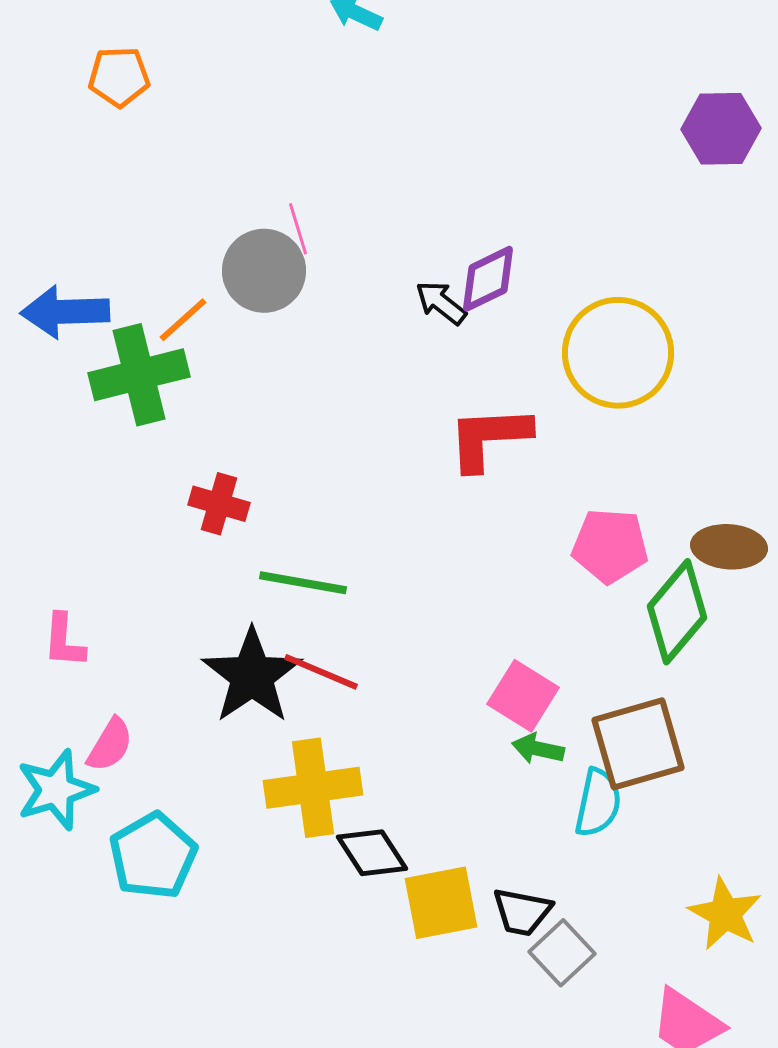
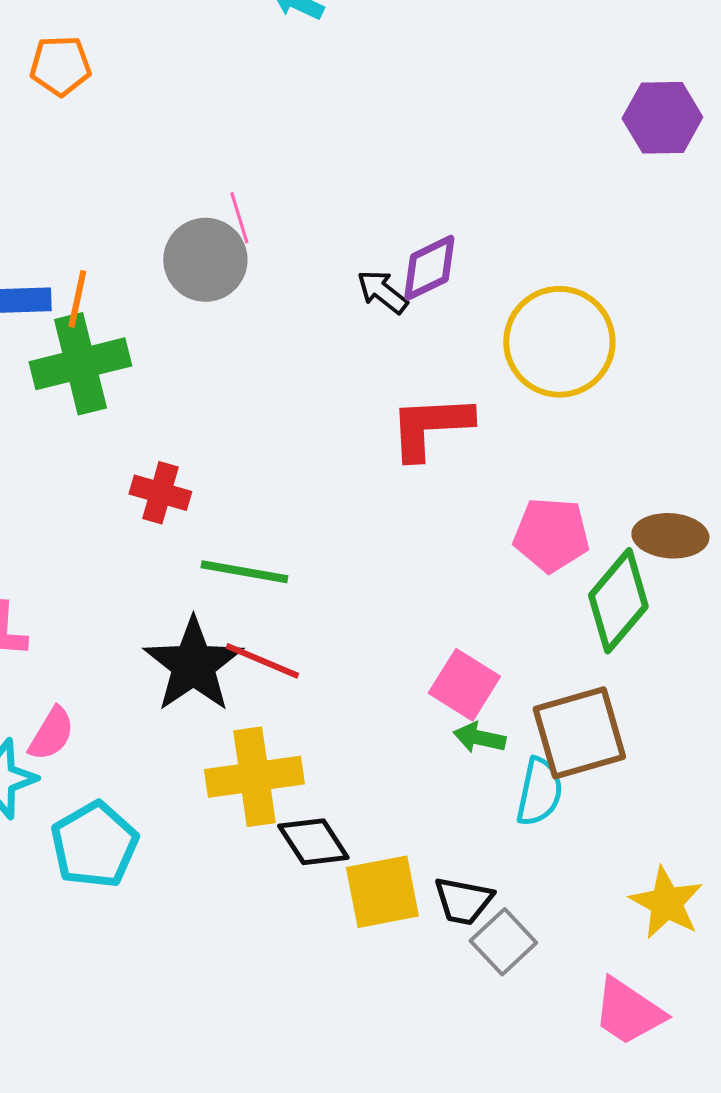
orange line: (183, 320) -> (77, 299), moved, turned -36

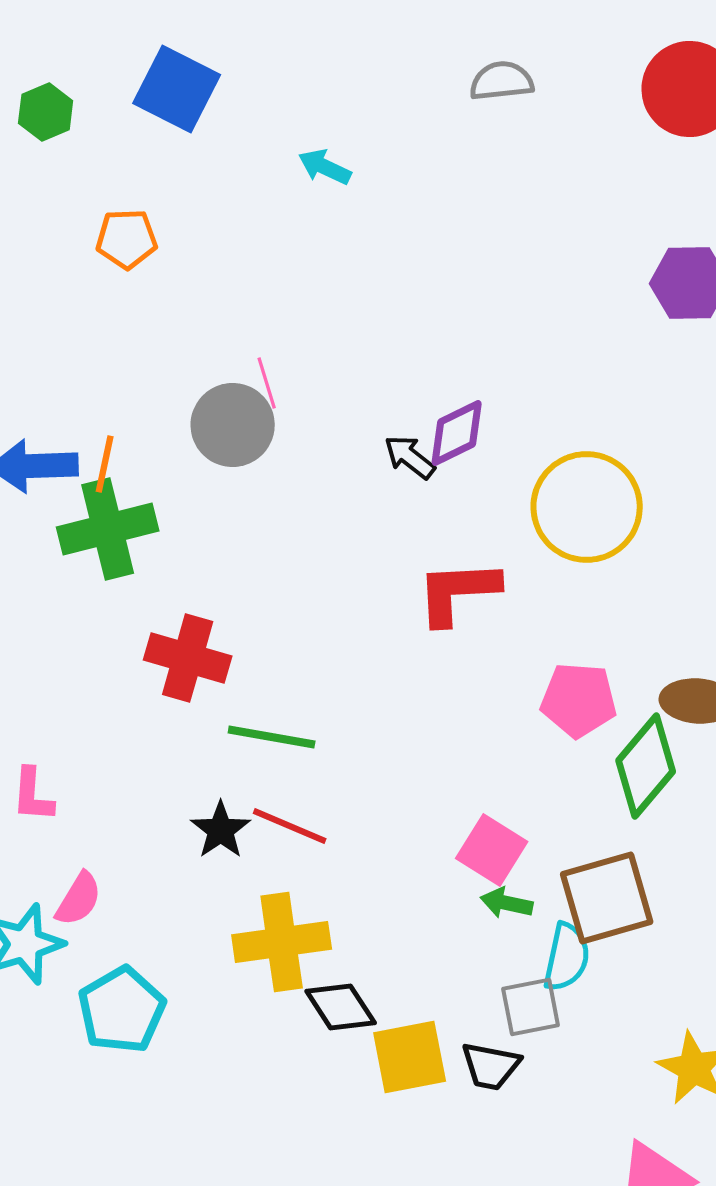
orange pentagon: (60, 66) -> (127, 239), moved
red cross: (160, 493) -> (188, 658), size x1.4
black star: (193, 665) -> (221, 830), size x0.6
gray square: (503, 942) -> (531, 1007), moved, turned 32

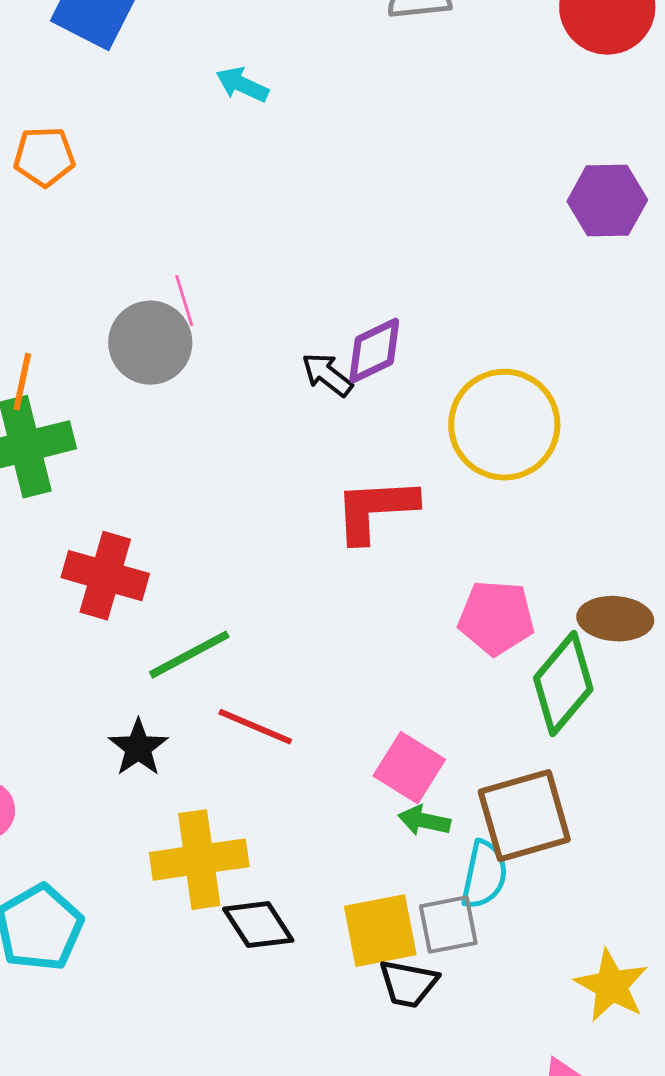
green line: (272, 737) -> (189, 655), turned -38
red line: (290, 826) -> (255, 727), moved
yellow square: (410, 1057) -> (380, 931), moved

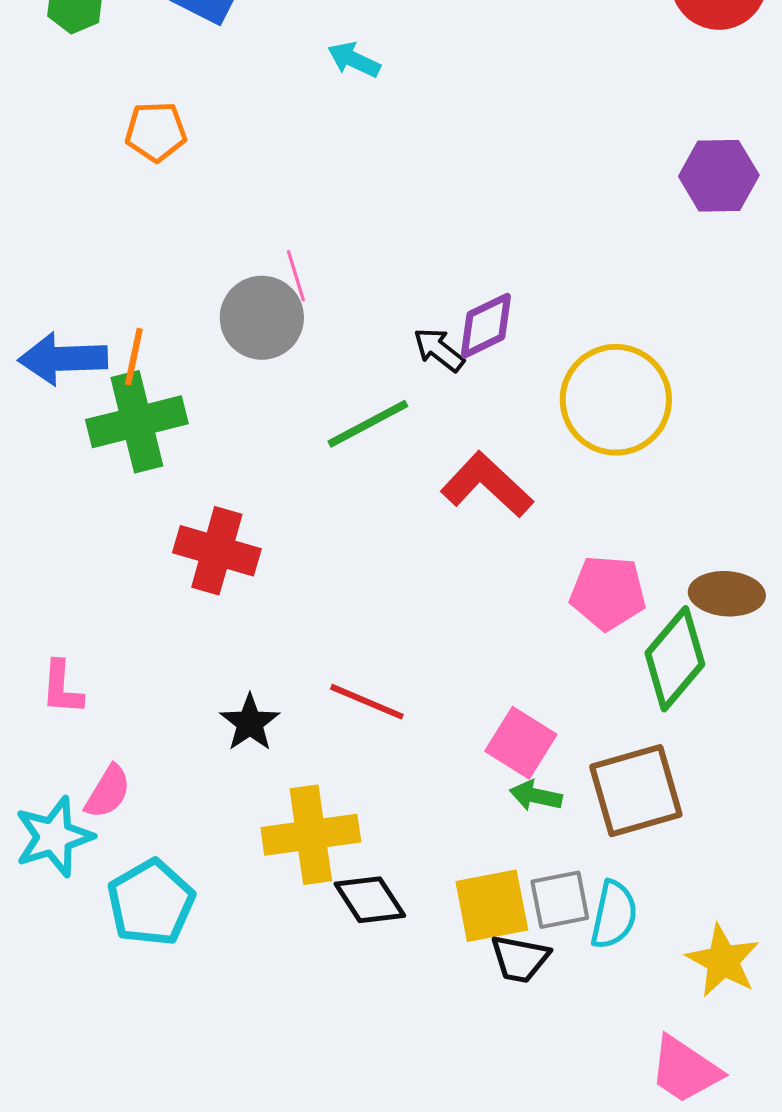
red L-shape: (375, 510) -> (487, 485), turned 46
green line: (189, 655) -> (368, 424), moved
cyan semicircle: (484, 875) -> (614, 915), moved

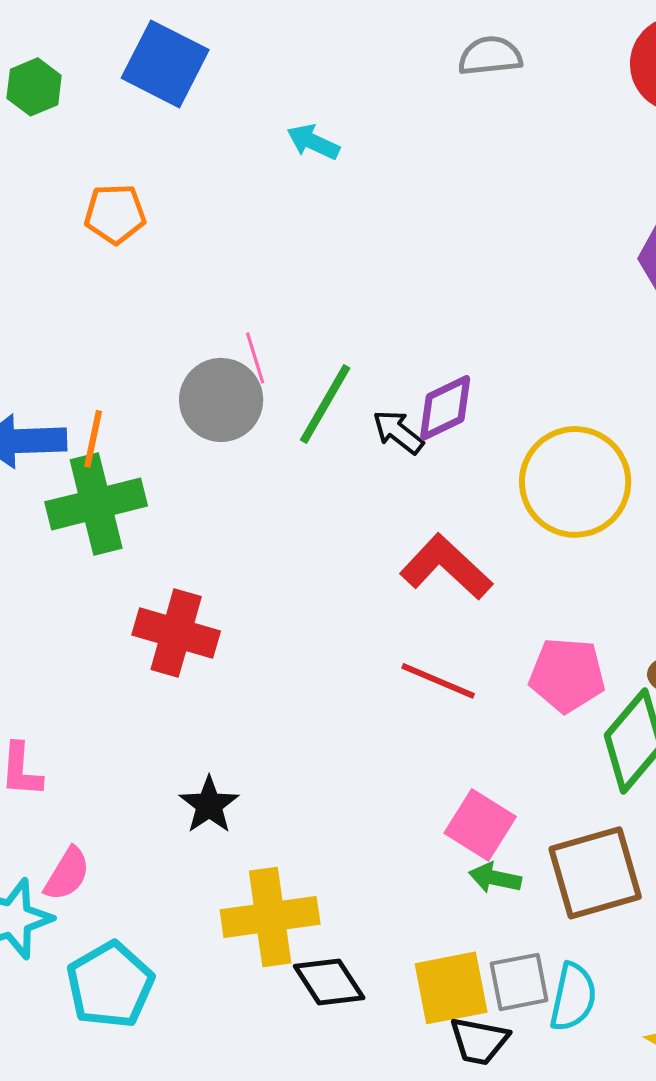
green line: (368, 424) -> (325, 404), moved, turned -32
red line: (367, 702) -> (438, 681), moved

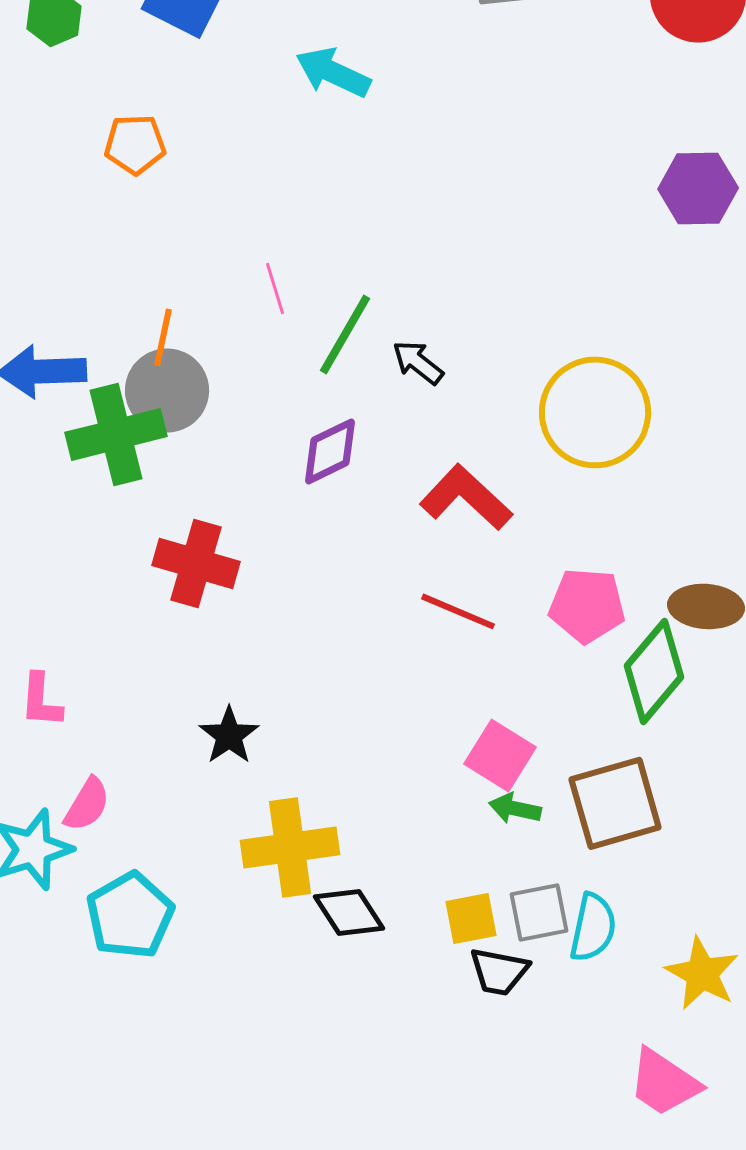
cyan arrow: (313, 142) -> (333, 72), size x1.4
gray circle: (221, 400) -> (167, 390), moved
purple diamond: (445, 408) -> (330, 451), moved
orange line: (93, 439) -> (163, 337), moved
yellow square: (451, 988) -> (471, 918), size x0.7

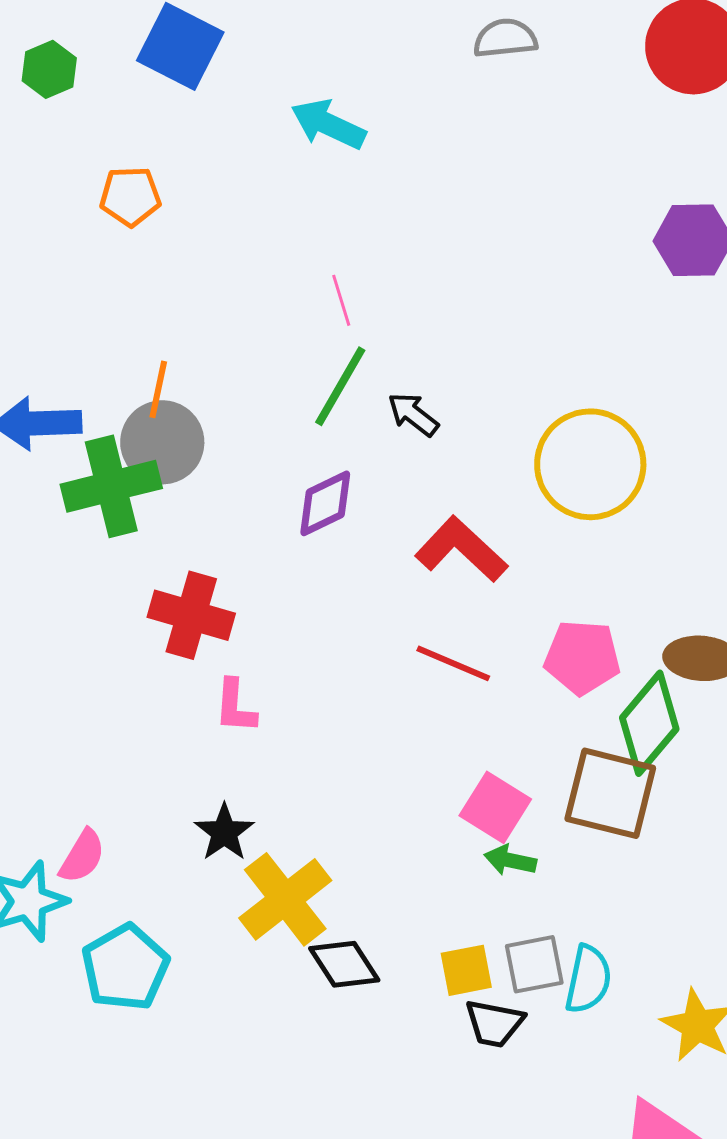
pink line: (275, 288) -> (341, 300), moved
pink L-shape: (41, 700) -> (235, 706), moved
black star: (229, 735) -> (224, 832), moved
brown square: (615, 803) -> (610, 793), moved, turned 30
yellow cross: (290, 847) -> (285, 899), turned -30

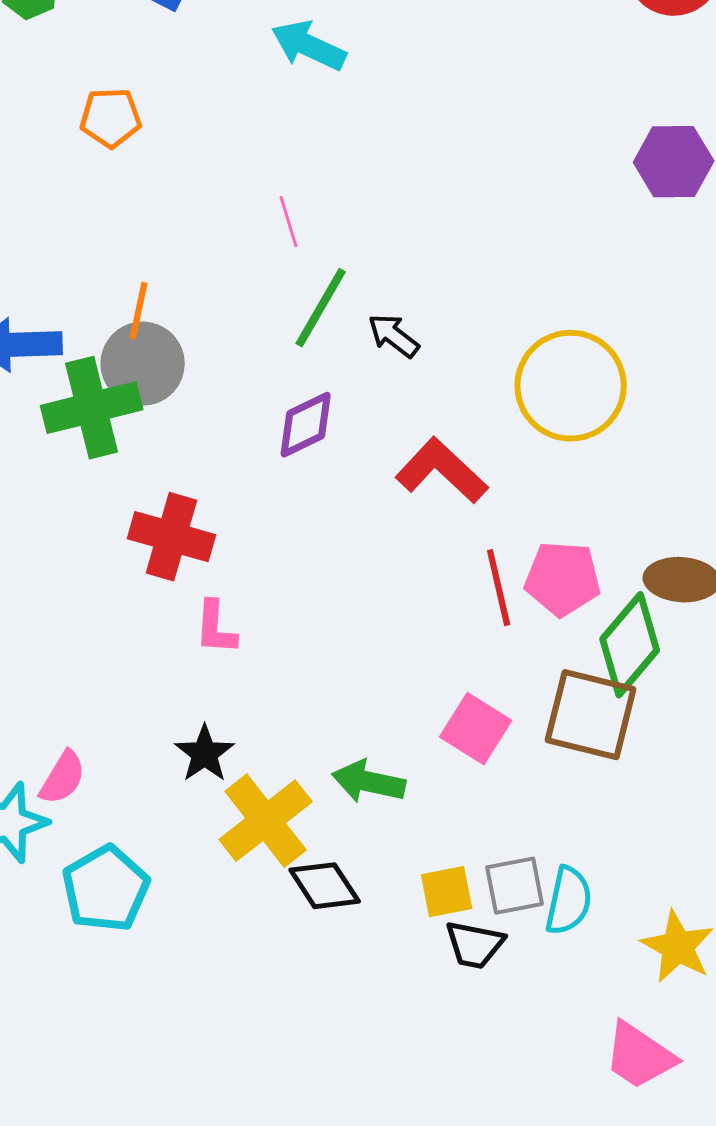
pink line: (341, 300) -> (289, 222), moved
red line: (453, 663) -> (499, 588), moved, turned 54
green arrow: (510, 860) -> (369, 782), moved, size x1.4

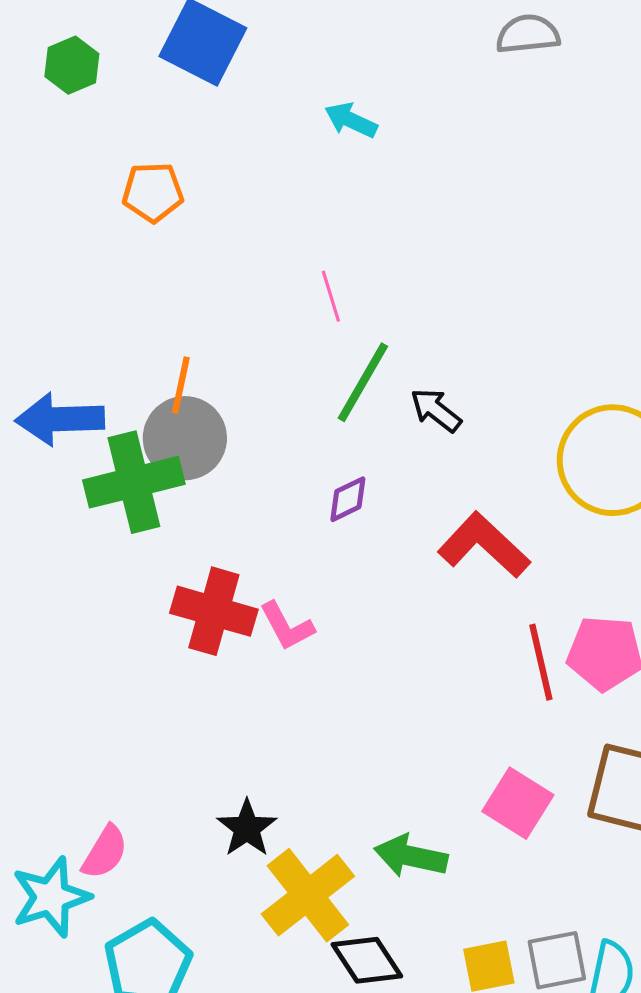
cyan arrow: (309, 46) -> (351, 120), size x0.7
purple diamond: (306, 425) -> (348, 499), size x0.7
pink L-shape: (216, 628) -> (287, 626), moved, turned -32

